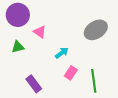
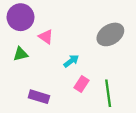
purple rectangle: (34, 84) -> (39, 97), turned -36

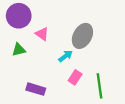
gray ellipse: (110, 34) -> (82, 36), moved, turned -30

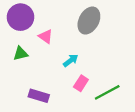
gray ellipse: (82, 36) -> (89, 21), moved
green line: (99, 86) -> (107, 92), turned 70

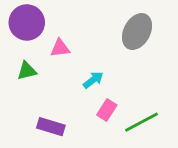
gray ellipse: (89, 21) -> (137, 32), moved
pink triangle: (46, 36) -> (60, 48), turned -42

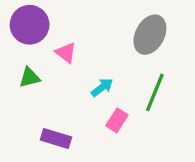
pink triangle: (60, 48) -> (66, 53), turned 45
green line: (142, 122) -> (155, 92), moved, turned -40

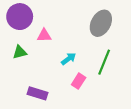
pink triangle: (66, 53) -> (44, 35), turned -40

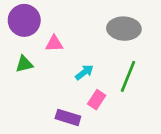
gray ellipse: (101, 23) -> (124, 29), turned 65
purple rectangle: (37, 93) -> (68, 117), moved

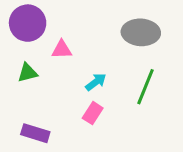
pink rectangle: (97, 100) -> (93, 113), moved
purple rectangle: (68, 117) -> (35, 133), moved

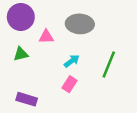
gray ellipse: (141, 32) -> (80, 24), moved

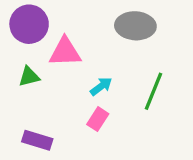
gray ellipse: (80, 24) -> (135, 26), moved
pink triangle: (46, 37) -> (65, 52), size x1.5

